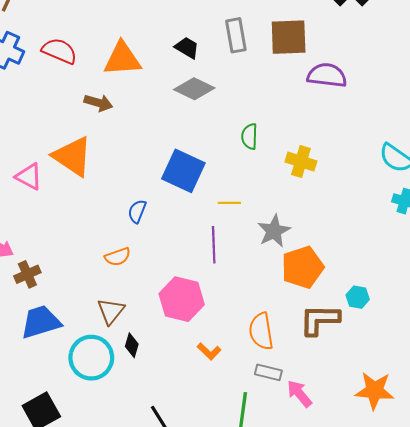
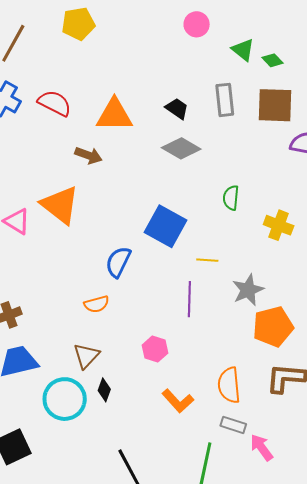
blue semicircle: (137, 211) -> (118, 262), size x1.4
pink hexagon: (182, 299) -> (155, 349), size x0.6
orange L-shape: (209, 351) -> (178, 401), size x1.4

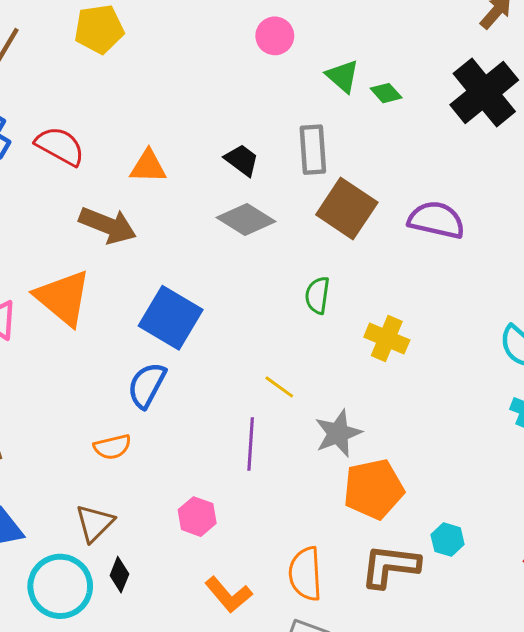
brown square: (275, 105) -> (347, 208), moved, turned 30
orange triangle: (114, 115) -> (148, 166), size x0.7
brown arrow: (88, 155) -> (108, 225), size x1.4
blue square: (165, 226) -> (171, 318), moved
yellow line: (207, 260) -> (279, 387), turned 30

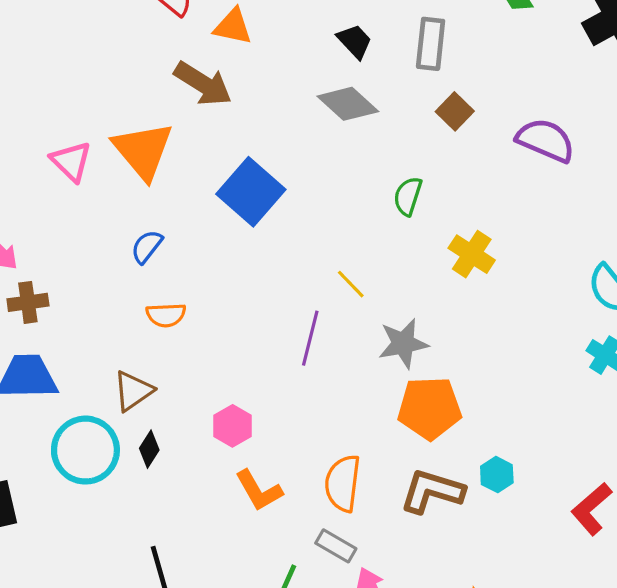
orange triangle: (148, 166) -> (233, 27), moved
brown square: (347, 208) -> (455, 111), size x0.6
blue semicircle: (147, 385) -> (147, 247), moved, size x0.7
pink hexagon: (197, 517) -> (233, 426), moved

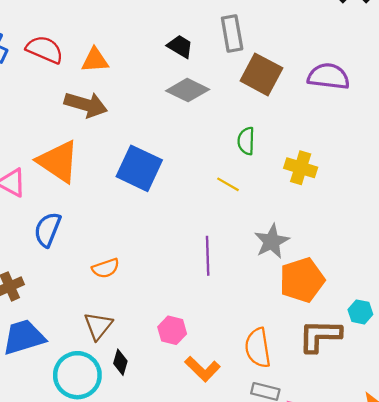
brown square: (455, 111) -> (261, 74), size x1.6
blue semicircle: (147, 247) -> (47, 230), moved, size x1.4
yellow line: (351, 284) -> (228, 184), moved

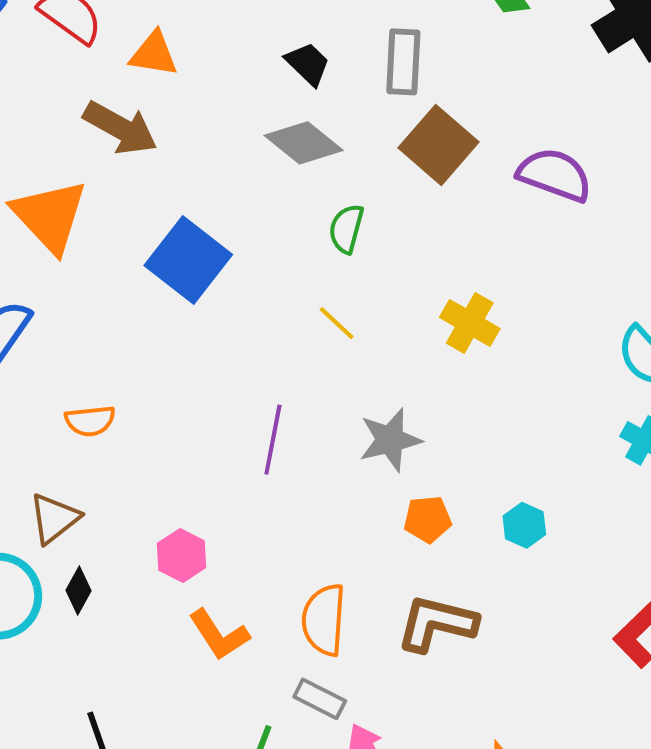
green semicircle: (246, 141) -> (346, 229), moved
orange pentagon: (302, 280) -> (428, 519), size x0.6
cyan hexagon: (360, 312) -> (524, 525), moved

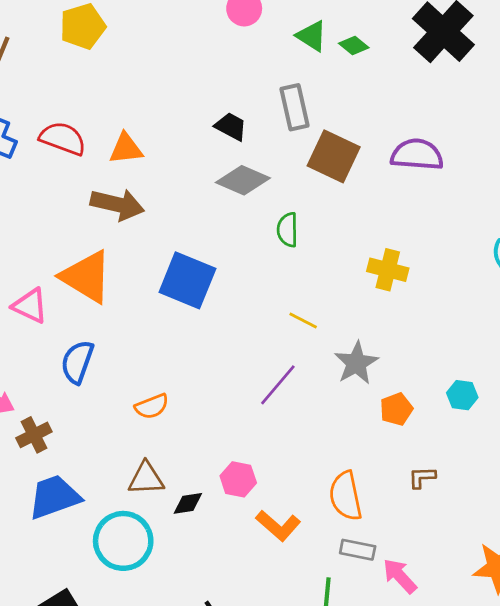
yellow line: (337, 323) -> (303, 321), moved
purple line: (273, 440) -> (278, 385), turned 45
brown triangle: (54, 518) -> (146, 478), turned 51
black diamond: (79, 590) -> (188, 503), moved, turned 68
brown L-shape: (437, 623) -> (422, 477), size x0.5

